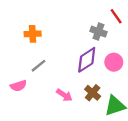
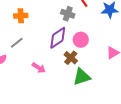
orange cross: (33, 34) -> (21, 16), moved
brown cross: (93, 93) -> (71, 58), moved

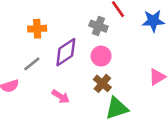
purple diamond: (58, 38) -> (66, 52), moved
pink circle: (81, 40) -> (101, 56), moved

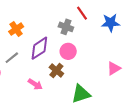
orange cross: (37, 29) -> (16, 29), turned -32
brown cross: (102, 83) -> (56, 70), moved

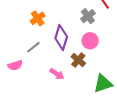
gray cross: (66, 27) -> (88, 16), turned 32
purple diamond: (39, 48) -> (61, 38), turned -40

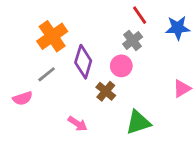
gray cross: (88, 16) -> (133, 41), moved
orange cross: (38, 18) -> (52, 36), size x1.5
pink arrow: (57, 74) -> (78, 124), moved

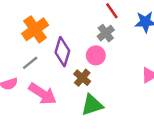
green triangle: (138, 122) -> (92, 105), moved
pink arrow: (78, 124) -> (43, 94), moved, size x1.6

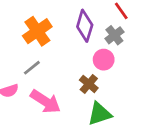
purple diamond: (62, 52) -> (85, 26), moved

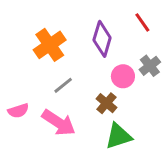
gray cross: (114, 35) -> (150, 66), moved
gray line: (32, 68) -> (63, 85), moved

